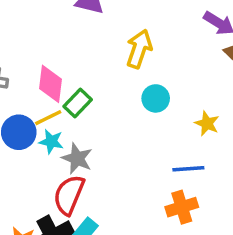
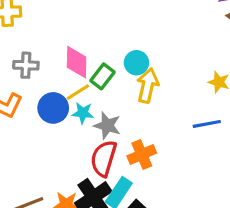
yellow arrow: (139, 49) -> (148, 86), moved
cyan circle: (156, 98) -> (136, 63), moved
orange cross: (182, 207) -> (142, 155), moved

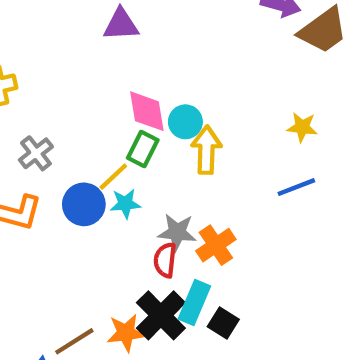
pink diamond: (77, 62) -> (147, 111), moved
gray cross: (26, 65) -> (36, 153), turned -30
gray star: (107, 126) -> (177, 232), moved
red semicircle: (104, 158) -> (165, 260), size x0.7

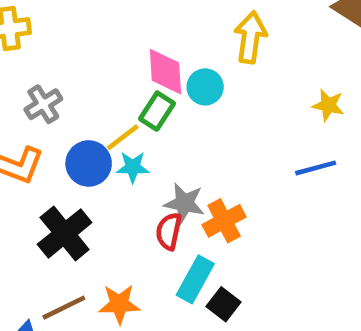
yellow arrow: (206, 150) -> (250, 37), moved
black cross: (161, 315) -> (65, 233), moved

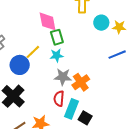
cyan circle: (205, 87) -> (101, 23), moved
green rectangle: (157, 111) -> (57, 37), moved, turned -42
cyan star: (133, 167) -> (57, 55), moved
red semicircle: (169, 231) -> (59, 99), moved

